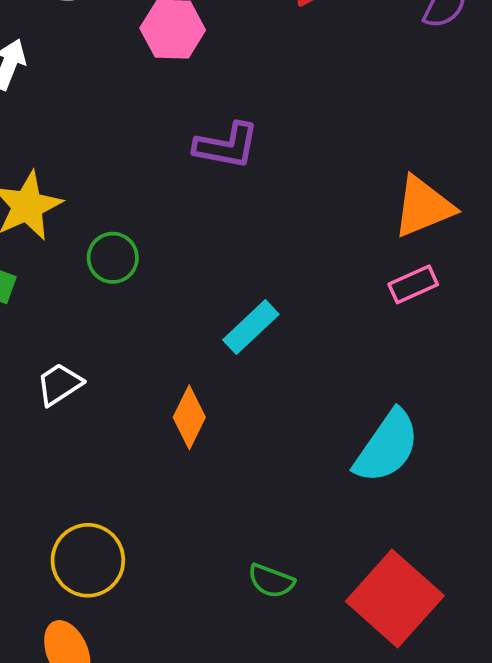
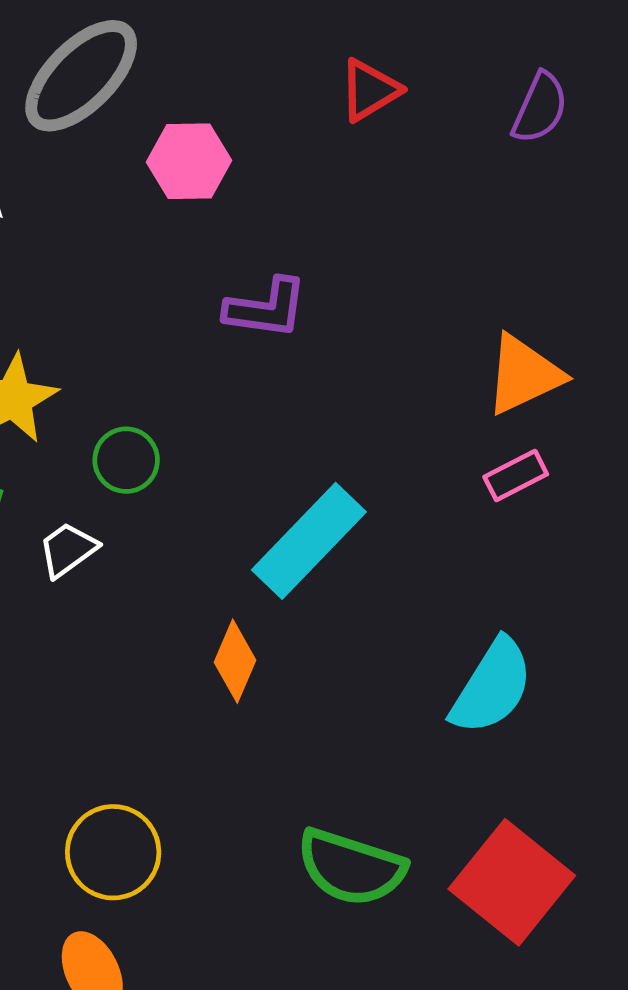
cyan rectangle: (251, 327) -> (309, 541), size x1.6
white trapezoid: (59, 384) -> (68, 550), moved
green semicircle: (271, 581) -> (351, 867), size x1.8

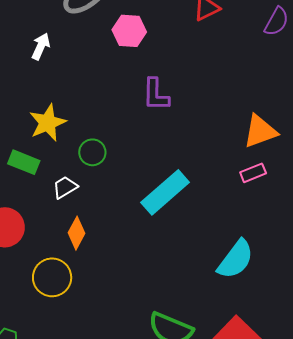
purple L-shape: (266, 308) -> (156, 95), turned 78
orange diamond: (235, 661) -> (77, 233), moved
yellow circle: (113, 852) -> (52, 277), moved

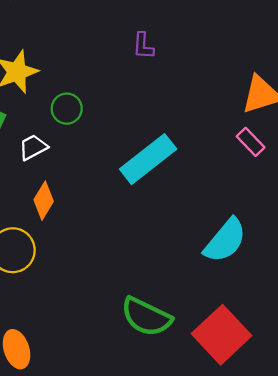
purple L-shape: (156, 95) -> (143, 46), size x0.7
pink rectangle: (253, 173) -> (251, 142), turned 65

